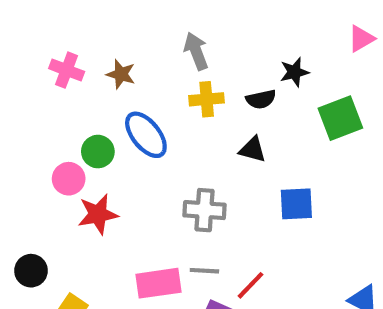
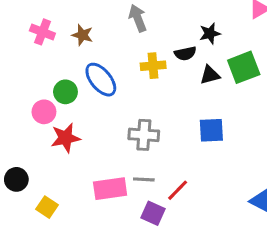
yellow cross: (207, 99) -> (153, 66), moved
black triangle: (253, 149) -> (210, 75), moved, turned -30

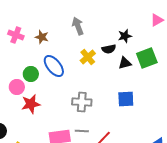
yellow cross: (153, 66) -> (88, 57), turned -35

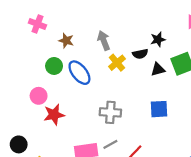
gray arrow: (78, 26) -> (104, 41), moved
pink cross: (16, 35) -> (37, 24), moved
green circle: (31, 74) -> (54, 66), moved
gray line: (82, 131) -> (110, 144), turned -32

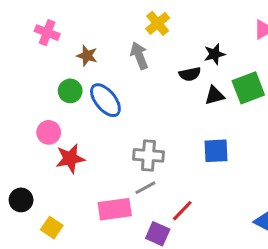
yellow cross: (117, 63) -> (158, 23), moved
gray line: (110, 144) -> (145, 188), moved

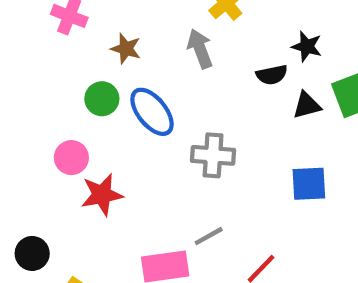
black star: (214, 54) -> (307, 46), turned 30
gray cross: (148, 155) -> (213, 155), moved

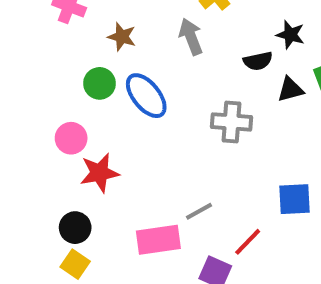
gray cross: (213, 155) -> (231, 122), moved
blue square: (309, 184) -> (294, 199), moved
black circle: (32, 253) -> (75, 228), moved

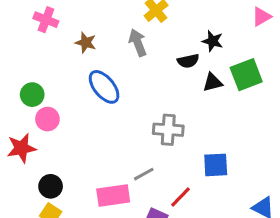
green circle: (100, 83) -> (32, 95), moved
gray cross: (231, 122) -> (168, 130), moved
red star: (100, 173) -> (21, 148), moved

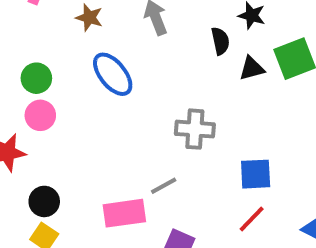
black semicircle: (188, 61) -> (220, 41), turned -90
green circle: (32, 95) -> (36, 78), moved
red line: (180, 197) -> (252, 219), moved

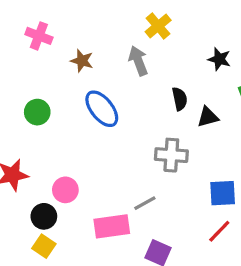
black semicircle: (220, 41) -> (180, 99), moved
black triangle: (252, 68) -> (208, 117), moved
pink circle: (40, 115) -> (65, 190), moved

